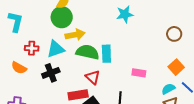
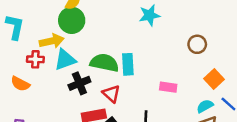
brown circle: (174, 34) -> (197, 44), moved
yellow arrow: (75, 35) -> (52, 41), moved
black cross: (51, 73) -> (79, 83), moved

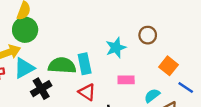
cyan star: (149, 15) -> (116, 48), moved
red triangle: (111, 94) -> (87, 92), moved
cyan semicircle: (205, 106) -> (152, 96), moved

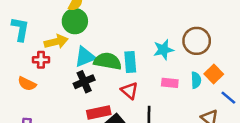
brown circle: (148, 35) -> (197, 41), size x1.5
cyan triangle: (24, 68) -> (85, 57), moved
cyan semicircle: (152, 96) -> (196, 80), moved, turned 119

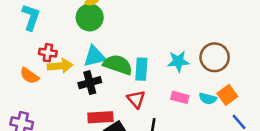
yellow arrow: (56, 42) -> (60, 66), moved
cyan semicircle: (196, 80) -> (208, 99), turned 98

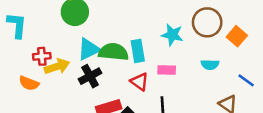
cyan star: (178, 61) -> (172, 35), turned 30
orange square: (227, 95) -> (237, 36), moved
pink rectangle: (180, 97) -> (167, 70), moved

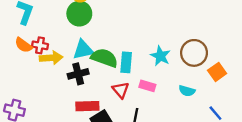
orange semicircle: (29, 83) -> (23, 45), moved

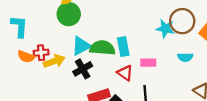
cyan star: (160, 56) -> (165, 29), moved

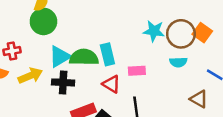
brown circle: (182, 21) -> (181, 34), moved
red cross: (41, 53) -> (12, 51), moved
black cross: (83, 69) -> (63, 82), turned 36

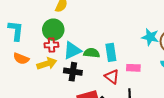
green circle: (43, 21) -> (53, 30), moved
red cross: (12, 51) -> (51, 45), moved
green semicircle: (84, 57) -> (92, 53), size x0.7

